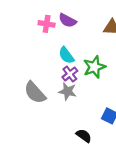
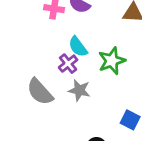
purple cross: (70, 74) -> (68, 64), moved

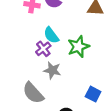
gray semicircle: (40, 92) -> (33, 93), moved

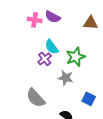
gray star: (52, 70) -> (66, 78), moved

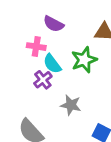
pink cross: (35, 20) -> (36, 47), moved
green star: (76, 57) -> (84, 60), moved

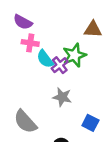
purple semicircle: (54, 24) -> (23, 22), moved
purple cross: (43, 80) -> (60, 65), moved

